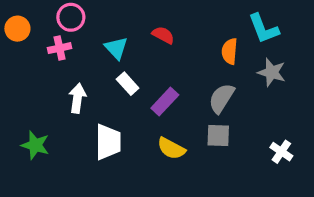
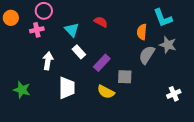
gray semicircle: (221, 98) -> (147, 55), moved
gray square: (218, 135) -> (125, 77), moved
white cross: (281, 152) -> (174, 94), turned 32

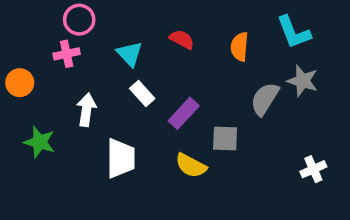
orange circle: (11, 18) -> (20, 83), moved
orange semicircle: (142, 32) -> (240, 47), moved
green star: (22, 90) -> (40, 142), moved

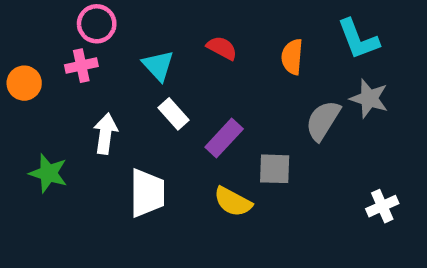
orange circle: (20, 83) -> (24, 83), moved

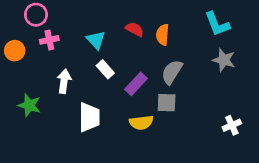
pink circle: (97, 24) -> (36, 15), moved
orange semicircle: (292, 57) -> (163, 35), moved
gray semicircle: (323, 120) -> (172, 72), moved
yellow semicircle: (233, 202) -> (141, 123), turned -35

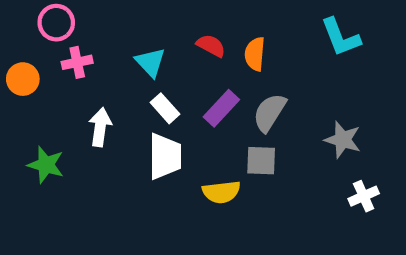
gray star: (224, 60) -> (343, 140), moved
purple rectangle: (136, 84) -> (221, 108), moved
white trapezoid: (89, 117) -> (165, 156), moved

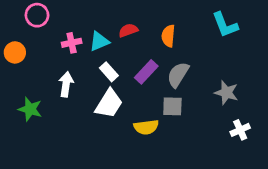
red semicircle: (211, 46) -> (128, 30), moved, turned -48
pink cross: (77, 62) -> (72, 43), moved
cyan triangle: (150, 62) -> (99, 41), turned 50
white trapezoid: (165, 156) -> (109, 104), turned 32

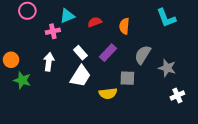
cyan triangle: (99, 41) -> (67, 16), moved
orange circle: (15, 52) -> (11, 60), moved
gray semicircle: (178, 75) -> (143, 55), moved

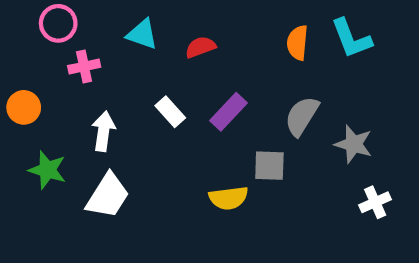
cyan triangle: (67, 16) -> (142, 34), turned 42
orange semicircle: (124, 26) -> (297, 43), moved
pink cross: (53, 31) -> (84, 66), moved
orange circle: (11, 60) -> (24, 107), moved
white trapezoid: (80, 76) -> (108, 196), moved

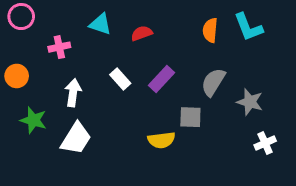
pink circle: (58, 23) -> (21, 17), moved

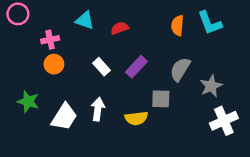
orange circle: (17, 76) -> (54, 64), moved
white arrow: (73, 93) -> (98, 109), moved
gray star: (250, 102) -> (211, 86), turned 30
white cross: (265, 143) -> (224, 121), size x1.5

